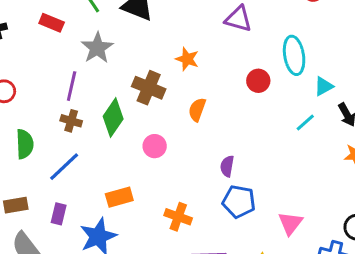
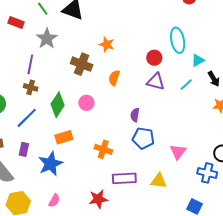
purple triangle: (238, 19) -> (156, 82), moved
green diamond: (113, 118) -> (58, 105), moved

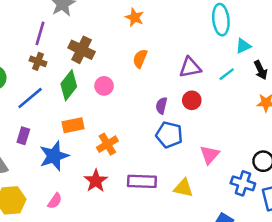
red circle: (154, 58) -> (192, 100), moved
brown cross: (82, 64) -> (82, 50), moved
purple triangle: (156, 82) -> (190, 68), turned -30
orange cross: (103, 149) -> (107, 144), moved, turned 36
red star: (98, 199) -> (96, 181), moved, turned -30

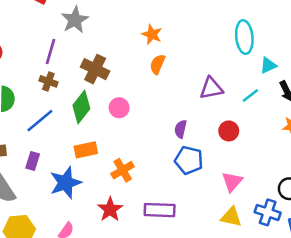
orange semicircle: (140, 59) -> (158, 64), moved
red circle: (192, 100) -> (229, 131), moved
yellow triangle: (183, 188) -> (231, 217), moved

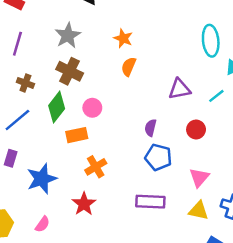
gray star: (75, 20) -> (68, 36), moved
purple line: (51, 51) -> (17, 44), moved
orange rectangle: (86, 150) -> (77, 135), moved
purple rectangle: (160, 210) -> (150, 202), moved

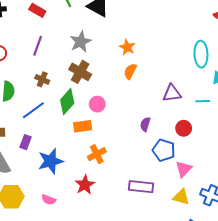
cyan line: (216, 96) -> (203, 101), turned 32
blue pentagon: (158, 157) -> (164, 150), moved
pink semicircle: (42, 224) -> (49, 200), turned 72

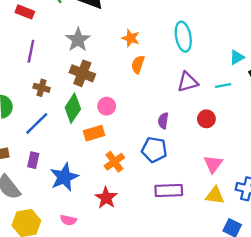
cyan ellipse: (201, 54) -> (183, 37), moved
blue pentagon: (164, 150) -> (154, 150), moved

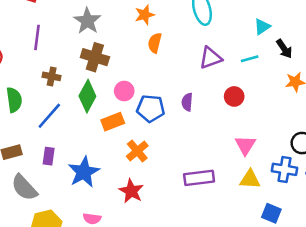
orange star: (131, 38) -> (145, 15), turned -30
blue pentagon: (154, 150) -> (151, 108), moved

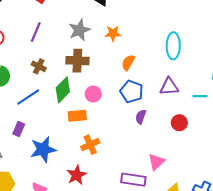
orange star: (145, 15) -> (113, 33), moved
brown cross: (95, 57) -> (77, 61), turned -30
blue pentagon: (151, 108) -> (132, 91), moved
pink triangle: (245, 145) -> (156, 162), moved

